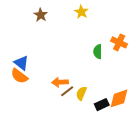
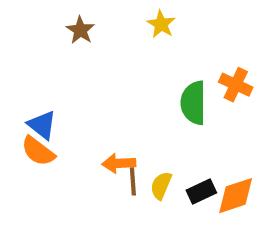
green semicircle: (98, 52) -> (193, 103), size x1.5
brown line: (67, 91) -> (133, 181), turned -56
black rectangle: (102, 105) -> (201, 192), moved

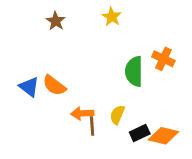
orange semicircle: (38, 151) -> (54, 85), moved
yellow semicircle: (161, 185) -> (117, 115), moved
orange diamond: (236, 196) -> (163, 136), turned 32

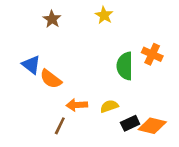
blue triangle: (29, 87) -> (31, 65), moved
yellow semicircle: (117, 115) -> (109, 106), turned 48
brown line: (92, 126) -> (60, 126), moved, turned 30

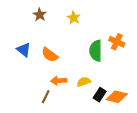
yellow star: (104, 15) -> (74, 18), moved
orange semicircle: (51, 79) -> (50, 55), moved
black rectangle: (130, 123) -> (100, 95), turned -32

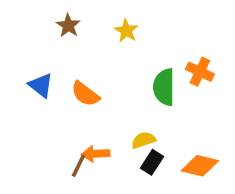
orange arrow: (59, 81) -> (96, 154), moved
black rectangle: (100, 95) -> (152, 162), moved

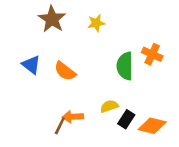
brown star: (68, 26) -> (52, 19), size x1.5
yellow star: (126, 31) -> (96, 23), turned 30
black rectangle: (152, 162) -> (126, 119), moved

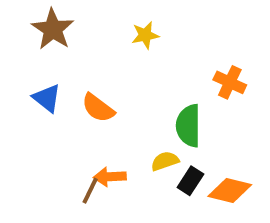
brown star: (52, 19) -> (53, 29), moved
green semicircle: (125, 66) -> (188, 126), moved

